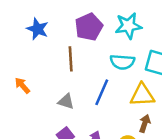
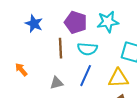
purple pentagon: (89, 27) -> (76, 22), turned -30
cyan semicircle: (122, 62) -> (87, 49), moved
gray triangle: (66, 102) -> (57, 83), turned -32

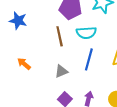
blue star: (34, 24) -> (18, 21), moved

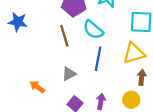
cyan semicircle: (86, 33) -> (93, 30), turned 48
orange arrow: (24, 64) -> (37, 87), moved

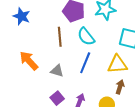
gray triangle: (69, 74) -> (57, 71), turned 32
orange arrow: (37, 87) -> (29, 61), moved, size x1.5

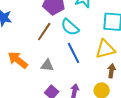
brown line: (60, 37) -> (44, 32), turned 48
blue line: (85, 63) -> (73, 53), turned -40

